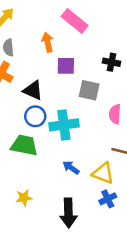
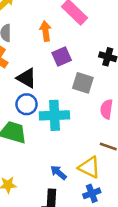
purple square: (66, 66) -> (62, 56), turned -30
blue arrow: (71, 168) -> (58, 173), moved

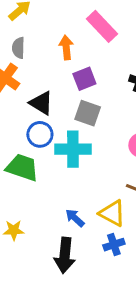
gray square: (83, 83) -> (88, 113), moved

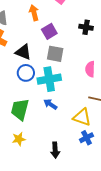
green trapezoid: (22, 167) -> (20, 109), moved, turned -85
blue arrow: (75, 218) -> (50, 104), moved
black arrow: (65, 255) -> (55, 150), size x0.7

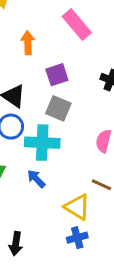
orange arrow: (34, 13) -> (28, 43), moved
black arrow: (55, 150) -> (16, 244), moved

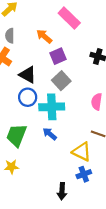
orange arrow: (28, 43) -> (44, 36), moved, turned -42
gray square: (58, 108) -> (61, 81), turned 30
black arrow: (16, 244) -> (62, 191), moved

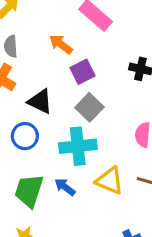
blue circle: (28, 97) -> (25, 136), moved
blue arrow: (50, 134) -> (65, 187), moved
yellow triangle: (82, 152) -> (110, 181), moved

